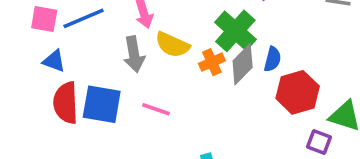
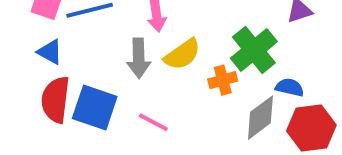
yellow semicircle: (172, 45) -> (182, 54), turned -68
blue semicircle: (273, 59) -> (290, 87), turned -100
gray diamond: (243, 64) -> (260, 118), moved

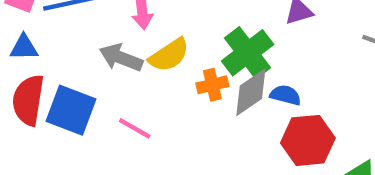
blue triangle: (50, 52) -> (24, 47), turned -32
gray arrow: (139, 58) -> (121, 58), turned 111
gray diamond: (260, 118) -> (251, 92), moved

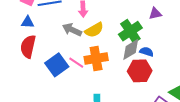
orange cross: (212, 85) -> (96, 58), moved, size x1.6
blue square: (71, 110) -> (57, 65), moved, turned 30
red hexagon: (308, 140) -> (140, 71), moved

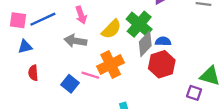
yellow semicircle: (94, 30) -> (111, 29), moved
red semicircle: (28, 47) -> (33, 73), size x0.6
blue square: (57, 65) -> (70, 84), size x0.7

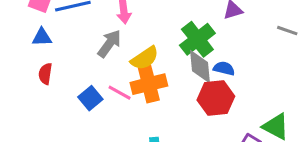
yellow semicircle: (111, 29) -> (145, 58), moved
gray arrow: (75, 41) -> (109, 44), turned 105
gray diamond: (145, 44) -> (200, 67), turned -60

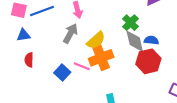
green cross: (197, 39) -> (130, 23), size x0.7

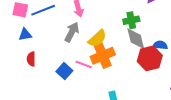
green cross: (130, 23) -> (131, 20), turned 35
blue semicircle: (151, 40) -> (160, 45), moved

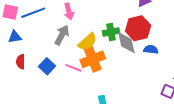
green cross: (131, 20) -> (111, 32), moved
red hexagon: (150, 58) -> (138, 28), moved
blue square: (64, 71) -> (47, 66), moved

